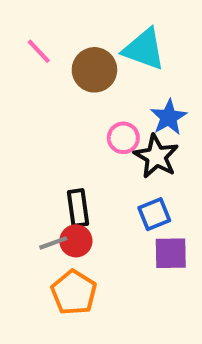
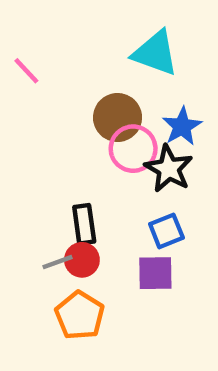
pink line: (39, 51) -> (26, 71), moved
brown circle: (94, 70) -> (118, 118), moved
pink circle: (123, 138) -> (133, 149), size x1.4
purple square: (171, 253) -> (155, 273), moved

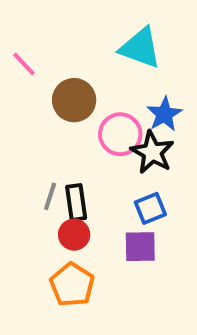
brown circle: (118, 118) -> (74, 100), moved
gray line: (57, 262) -> (50, 196), moved, turned -52

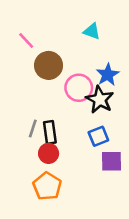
cyan triangle: (140, 48) -> (92, 31), size x0.6
pink line: (24, 64) -> (26, 40), moved
purple square: (140, 247) -> (112, 161), moved

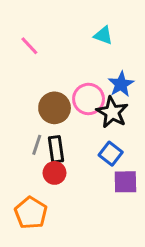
brown circle: (49, 65) -> (55, 108), moved
blue square: (98, 136) -> (111, 154), turned -30
orange pentagon: (47, 186) -> (31, 213), moved

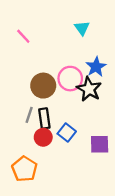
cyan triangle: (103, 35) -> (82, 28), turned 35
blue square: (111, 154) -> (67, 133), moved

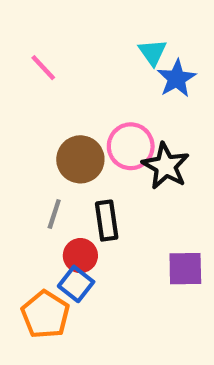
blue star: (96, 67) -> (177, 79), moved
black rectangle: (44, 118) -> (107, 221), moved
blue square: (67, 133) -> (76, 284), moved

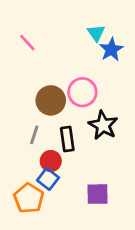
black star: (166, 166) -> (103, 125), moved
purple square: (185, 269) -> (98, 194), moved

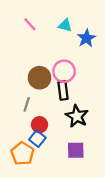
cyan triangle: (96, 33) -> (65, 25), moved, turned -40
pink line: (27, 43) -> (30, 24), moved
black star: (103, 125) -> (77, 116), moved
black rectangle: (67, 139) -> (63, 91), moved

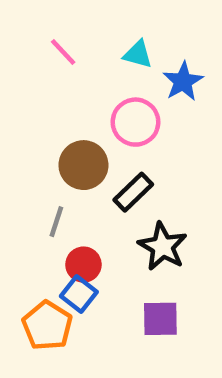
pink circle: (64, 71) -> (135, 122), moved
black rectangle: (63, 91) -> (133, 192), turned 54

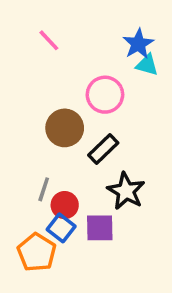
cyan triangle: (138, 54) -> (147, 65), moved
blue star: (183, 81) -> (138, 44), moved
gray line: (56, 222) -> (44, 189), moved
purple square: (160, 319) -> (100, 228), moved

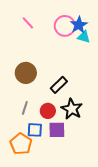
pink circle: (105, 95) -> (65, 26), moved
brown circle: (65, 128) -> (26, 73), moved
red circle: (65, 205) -> (48, 111), moved
blue square: (61, 228) -> (35, 130), turned -35

